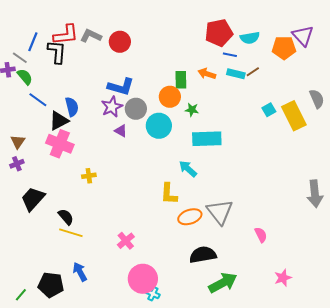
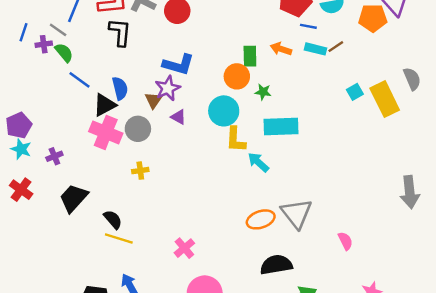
black L-shape: (57, 52) -> (120, 32), moved
gray circle: (136, 109) -> (138, 129), moved
brown triangle: (18, 142) -> (153, 100), moved
yellow L-shape: (169, 194) -> (236, 140), moved

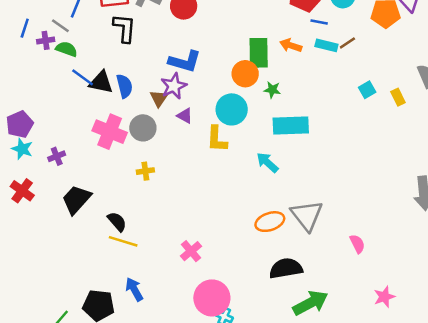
green semicircle: (64, 53) -> (67, 49), turned -30
green rectangle: (250, 56) -> (259, 53), size x1.4
yellow rectangle: (385, 99) -> (398, 97), size x0.5
black triangle: (105, 105) -> (101, 82), moved, turned 40
yellow L-shape: (236, 140) -> (217, 139), moved

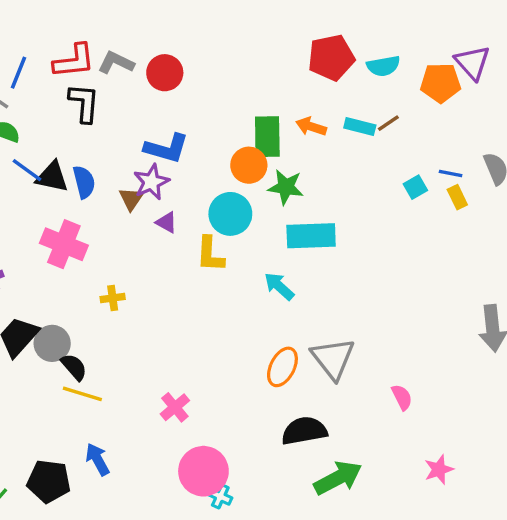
blue line: (319, 22) -> (451, 174), moved
green star: (272, 90) -> (286, 187), size x1.5
gray circle: (143, 128) -> (52, 343), moved
orange ellipse: (270, 222) -> (282, 367), turned -44

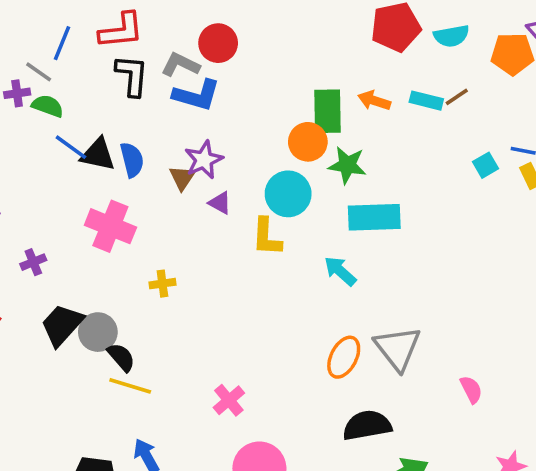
gray L-shape: (116, 63) -> (180, 65), moved
blue L-shape: (166, 148) -> (197, 95), moved

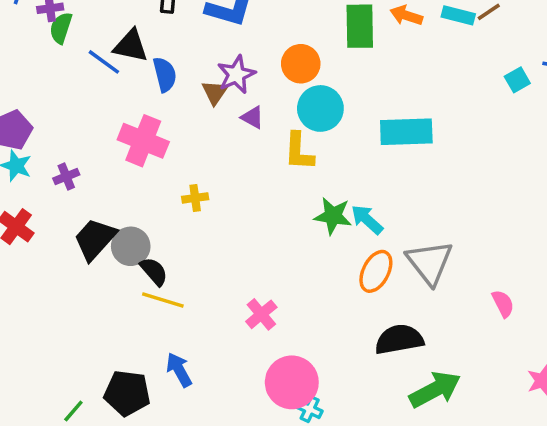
green semicircle: (48, 106) -> (61, 28), moved, turned -92
orange circle: (308, 142) -> (301, 64), moved
black triangle: (98, 154) -> (131, 46), moved
green star: (347, 165) -> (333, 216), moved
cyan arrow: (340, 271) -> (367, 219), moved

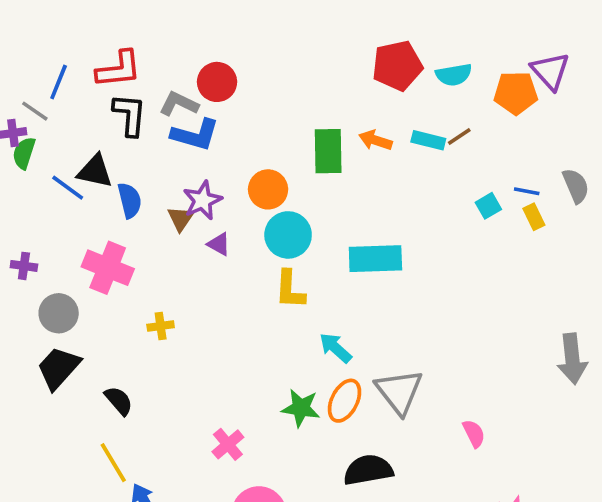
yellow L-shape: (299, 151) -> (290, 290), moved
purple cross: (66, 177) -> (24, 266), moved, turned 30
green star: (333, 216) -> (301, 408), moved
gray circle: (131, 246) -> (59, 313), moved
yellow line: (163, 300) -> (113, 463), moved, turned 42

